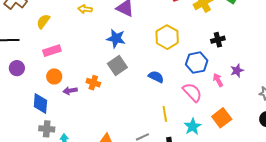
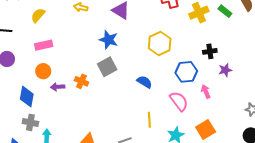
purple star: (237, 71) -> (225, 70), moved

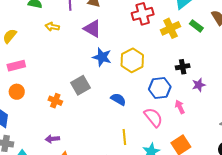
blue star: (109, 40) -> (102, 57), moved
purple arrow: (58, 87) -> (52, 139), moved

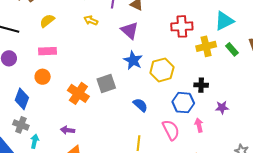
black cross: (183, 67) -> (201, 85), moved
orange cross: (55, 101) -> (78, 93), size x1.5

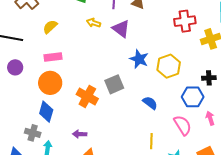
purple triangle: (130, 30) -> (121, 29), moved
orange circle: (43, 77) -> (50, 83), size x1.5
blue diamond: (22, 99) -> (46, 112), moved

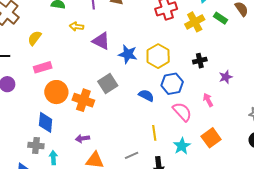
purple triangle: (121, 29) -> (101, 41), moved
orange circle: (50, 83) -> (56, 92), moved
blue hexagon: (193, 97) -> (172, 84), moved

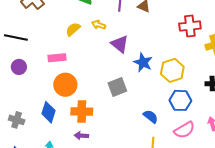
yellow semicircle: (35, 38) -> (73, 29), moved
blue semicircle: (146, 95) -> (151, 117), moved
orange cross: (83, 100) -> (82, 112), moved, turned -30
pink semicircle: (182, 112) -> (184, 130), turned 90
gray cross: (36, 145) -> (17, 120), moved

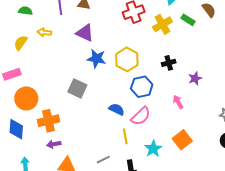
purple triangle: (120, 44) -> (85, 33), moved
gray square: (117, 87) -> (77, 88), turned -30
pink semicircle: (184, 130) -> (141, 116), moved

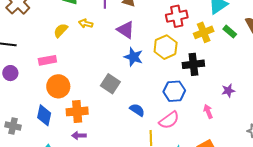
yellow hexagon: (127, 59) -> (166, 47), moved
black cross: (169, 63) -> (193, 64), moved, size x1.5
blue semicircle: (117, 109) -> (137, 110), moved

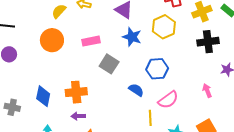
pink rectangle: (47, 60) -> (91, 41), moved
black cross: (193, 64) -> (208, 42), moved
orange circle: (58, 86) -> (52, 40), moved
blue hexagon: (174, 91) -> (157, 69), moved

